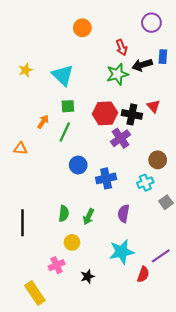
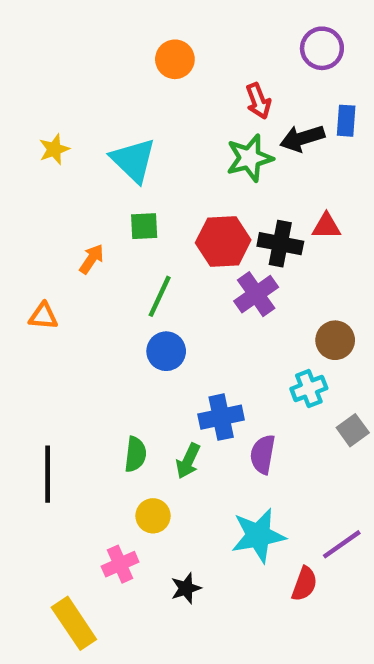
red triangle: (154, 106) -> (326, 226), turned -48
green line: (65, 132) -> (160, 296), moved
blue cross: (106, 178) -> (221, 417), moved

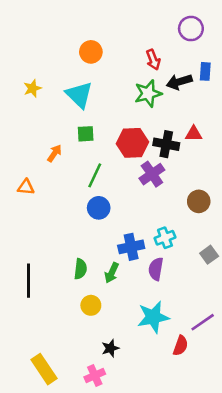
orange circle: (175, 59) -> (91, 52), moved
cyan cross: (309, 388) -> (165, 238), moved
pink cross: (120, 564) -> (95, 376), moved

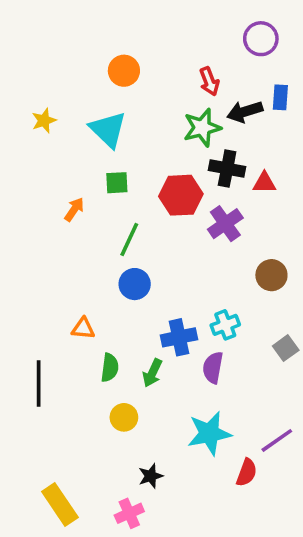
black cross: (166, 144) -> (227, 168), moved
purple cross: (152, 174) -> (225, 224), moved
orange triangle: (26, 187) -> (83, 328), moved

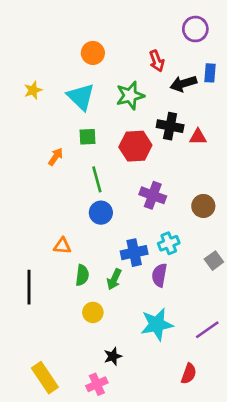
green star: (202, 128) -> (130, 96), moved
purple cross: (225, 224) -> (153, 195), moved, turned -35
green line: (129, 240) -> (97, 179), turned -40
red semicircle: (247, 472) -> (189, 374), moved

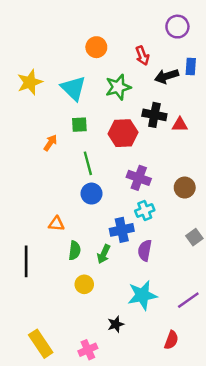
orange circle: (93, 53) -> (96, 47), moved
yellow star: (33, 90) -> (30, 82), size x1.5
cyan cross: (169, 243) -> (145, 211), moved
black star: (113, 356) -> (116, 324), moved

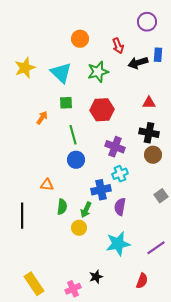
black cross: (154, 115) -> (149, 133), moved
yellow circle: (84, 284) -> (79, 228), moved
black star: (116, 324) -> (96, 277), moved

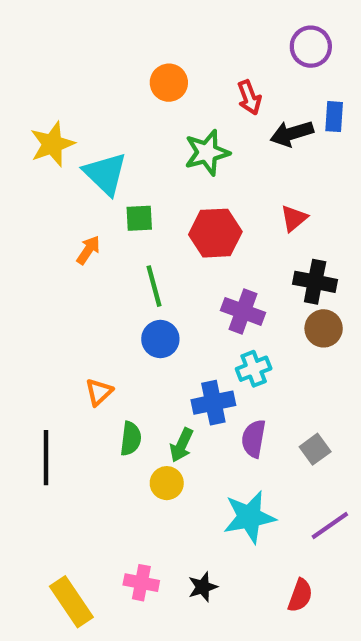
cyan triangle: (61, 73) -> (105, 174), moved
red triangle: (149, 103) -> (294, 218), moved, turned -40
orange triangle: (47, 185) -> (99, 392), turned -48
gray square: (161, 196) -> (315, 449), moved
pink cross: (73, 289) -> (141, 583), moved, turned 35

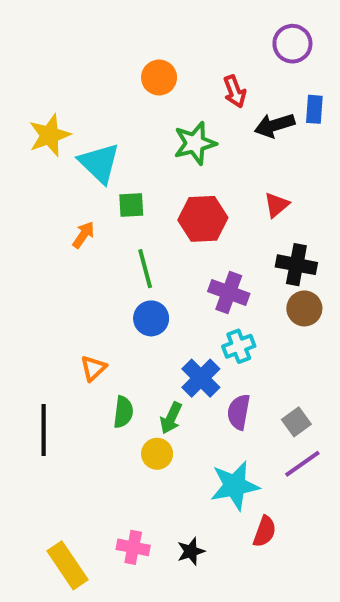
blue cross: (213, 403) -> (201, 378), turned -33
purple line: (330, 525) -> (302, 464), moved
red semicircle: (300, 595) -> (265, 531), moved

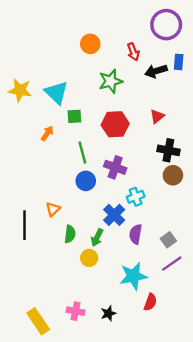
purple circle: (292, 44) -> (166, 25), size x1.4
yellow star: (50, 135) -> (20, 90), moved, turned 30
purple cross: (229, 293) -> (115, 167), moved
black line: (44, 430) -> (25, 225), moved

